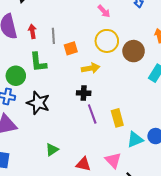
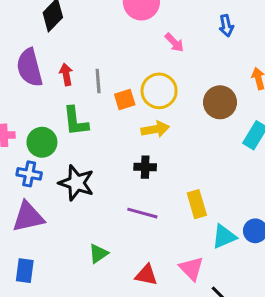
yellow circle: (107, 41) -> (159, 91), moved
purple line: (92, 114) -> (142, 213), moved, turned -54

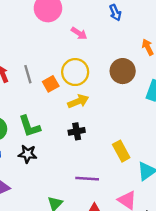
green L-shape: (76, 121) -> (29, 126), moved
black star: (76, 183) -> (28, 154), size x0.7
purple line: (142, 213) -> (87, 179), moved

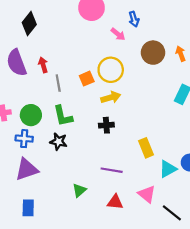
blue arrow: (115, 13) -> (134, 19), moved
brown circle: (123, 71) -> (153, 53), moved
gray line: (28, 74) -> (58, 83), moved

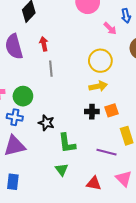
red arrow: (43, 65) -> (44, 44), moved
orange square: (87, 79) -> (111, 110), moved
green L-shape: (63, 116) -> (67, 143), moved
purple line: (112, 170) -> (106, 152), moved
green triangle: (79, 190) -> (62, 170), turned -32

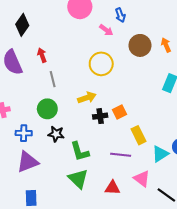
yellow arrow: (98, 86) -> (87, 98), moved
green circle: (23, 96) -> (47, 109), moved
green triangle: (62, 170) -> (78, 179), size x1.5

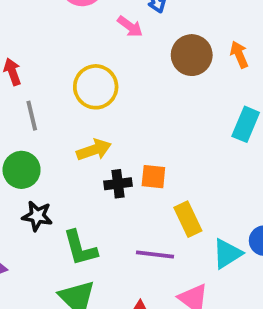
yellow circle: (101, 64) -> (96, 87), moved
orange square: (120, 112) -> (153, 177), turned 32

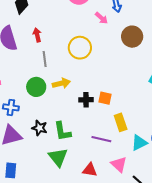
yellow arrow: (94, 150) -> (61, 83), moved
black star: (37, 216) -> (39, 128), moved

